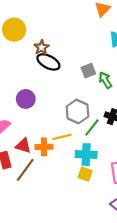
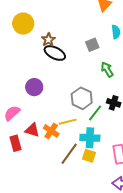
gray square: (88, 71) -> (92, 45), moved
orange cross: (44, 147) -> (51, 131), turned 35
brown line: (25, 170) -> (69, 154), moved

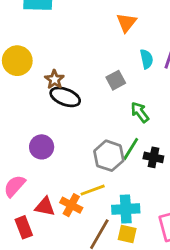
green line: (95, 113) -> (131, 149), moved

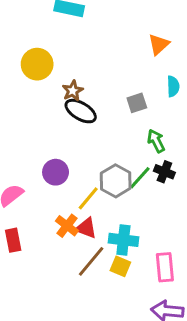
purple circle: (42, 147) -> (56, 172), moved
black cross: (153, 157) -> (164, 172), moved
yellow line: (93, 190) -> (88, 198), moved, turned -40
red triangle: (45, 207) -> (86, 228), moved

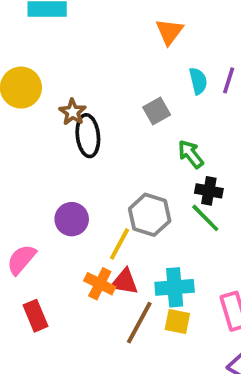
black ellipse: (81, 111) -> (88, 136), turned 64
green line: (140, 178) -> (205, 218), moved, turned -75

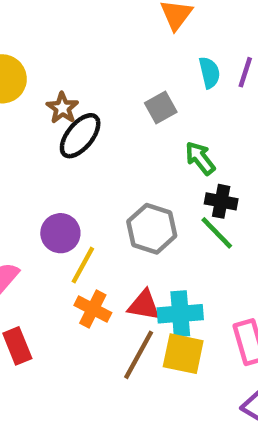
black ellipse: (88, 136) -> (80, 136), turned 45
yellow line: (120, 244) -> (83, 265), moved
red triangle: (124, 282) -> (144, 305), moved
yellow square: (177, 321) -> (183, 354), size x1.4

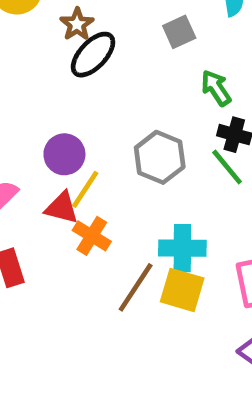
red triangle: (144, 305) -> (62, 208), moved

